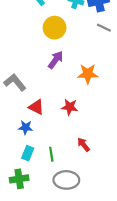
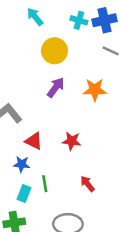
orange star: (88, 74) -> (95, 90), moved
green line: (51, 154) -> (45, 184), moved

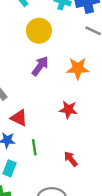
red star: (72, 141) -> (68, 110), moved
green line: (45, 184) -> (34, 147), moved

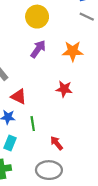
red arrow: (71, 159) -> (57, 143), moved

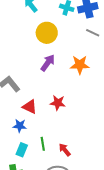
red star: (64, 89) -> (58, 103), moved
green line: (33, 124) -> (43, 144), moved

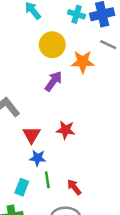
orange star: (80, 65) -> (83, 62), moved
red triangle: (30, 107) -> (32, 135), turned 35
blue star: (20, 126) -> (38, 158), moved

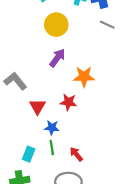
orange star: (83, 62) -> (84, 77), moved
blue star: (38, 158) -> (52, 128), moved

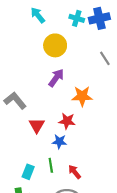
gray line: (107, 25) -> (105, 58), moved, turned 32
blue star: (52, 128) -> (59, 142), moved

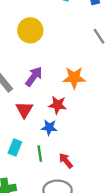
yellow circle: (55, 45) -> (30, 30), moved
purple arrow: (56, 78) -> (34, 77), moved
cyan rectangle: (28, 172) -> (15, 148), moved

